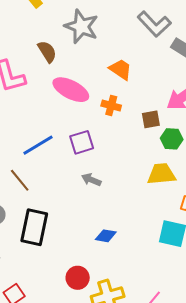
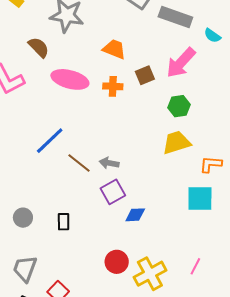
brown square: (151, 119) -> (145, 75), moved
purple square: (82, 142) -> (113, 192), moved
brown line: (20, 180) -> (79, 163), moved
black rectangle: (34, 227) -> (64, 222), size x0.5

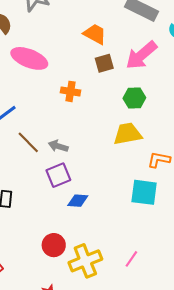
orange trapezoid: (114, 49) -> (95, 34), moved
orange cross: (113, 86) -> (70, 91), moved

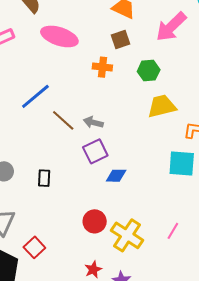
brown square: (104, 63) -> (121, 39), moved
green hexagon: (134, 98) -> (149, 71), moved
yellow cross: (85, 261) -> (127, 235), turned -32

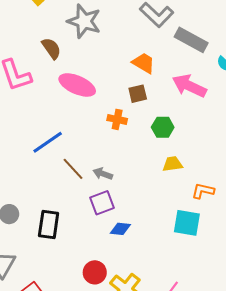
pink arrow: (171, 27) -> (189, 86), turned 64
yellow trapezoid: (162, 106) -> (173, 164), size x0.7
black rectangle: (44, 178) -> (49, 224), size x1.6

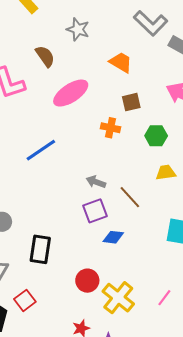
gray star: (84, 21) -> (78, 29), size x0.7
orange trapezoid: (144, 63) -> (121, 62), moved
pink ellipse: (77, 85) -> (71, 93), turned -57
brown line: (73, 169) -> (130, 197), moved
black rectangle: (49, 224) -> (40, 249), moved

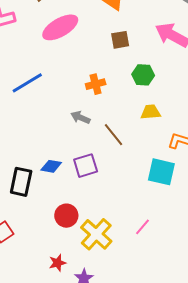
orange cross: (111, 128) -> (96, 84), moved, turned -30
purple square: (95, 211) -> (86, 166), moved
blue diamond: (113, 237) -> (51, 166), moved
pink line: (164, 298) -> (143, 227), moved

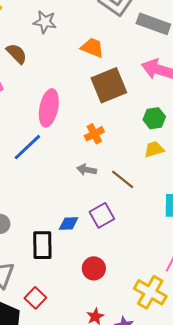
pink ellipse: (60, 27) -> (49, 108), moved, turned -36
brown square: (120, 40) -> (109, 85), size x1.8
green hexagon: (143, 75) -> (154, 118), moved
yellow cross: (96, 234) -> (150, 292), moved

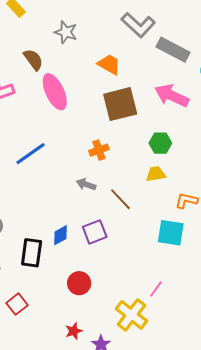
pink ellipse: (49, 108) -> (55, 92), moved, turned -45
blue diamond: (69, 224) -> (60, 235), turned -35

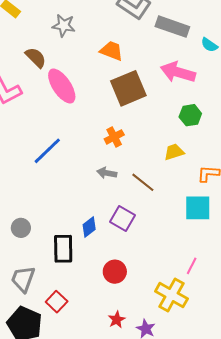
green hexagon: (160, 143) -> (190, 115), moved
purple square: (95, 232) -> (122, 219), turned -30

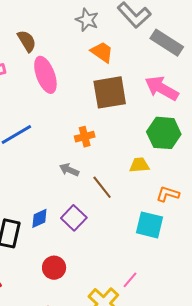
gray star: (64, 26) -> (87, 20), moved
green hexagon: (190, 115) -> (164, 133), size x1.5

